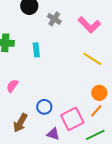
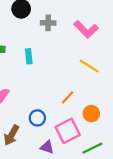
gray cross: (54, 19) -> (48, 23), turned -32
orange circle: (99, 93) -> (91, 114), moved
orange line: (96, 111) -> (68, 97), moved

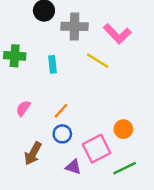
gray cross: (48, 23) -> (74, 26), size x1.5
yellow line: (89, 66) -> (98, 61), moved
orange line: (68, 97) -> (61, 111), moved

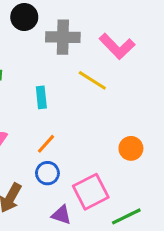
cyan rectangle: (53, 64) -> (41, 97), moved
orange circle: (123, 129) -> (131, 148), moved

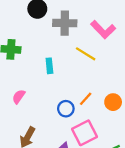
orange line: (46, 144) -> (86, 99), moved
blue circle: (47, 173) -> (66, 109), moved

